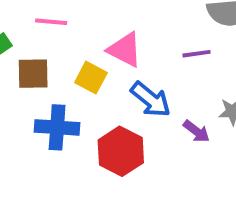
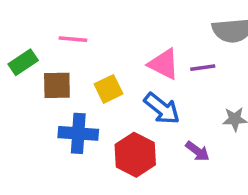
pink triangle: (125, 50) -> (164, 64), moved
yellow square: (91, 78) -> (108, 89), turned 36
purple arrow: (197, 131) -> (197, 151), moved

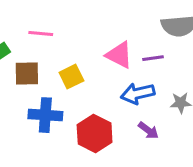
blue arrow: (162, 108) -> (138, 93), moved, turned 128

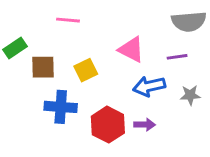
pink line: (41, 34) -> (68, 20), moved
purple line: (153, 58) -> (177, 57), moved
purple arrow: (148, 130) -> (145, 125), moved, turned -36

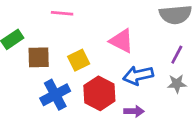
purple line: (177, 57) -> (177, 55), moved, turned -54
blue cross: (61, 107) -> (55, 95), turned -32
red hexagon: (108, 125) -> (99, 93), moved

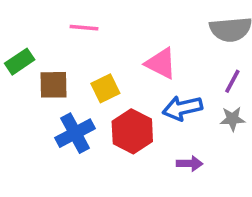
purple arrow: (134, 111) -> (190, 164), moved

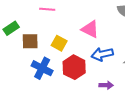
yellow square: (105, 88) -> (59, 43), turned -35
blue cross: (75, 133) -> (42, 68), turned -35

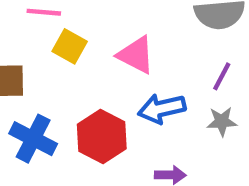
yellow square: (59, 43) -> (70, 46), moved

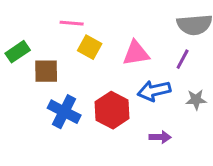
pink triangle: (136, 55) -> (136, 53), turned -36
purple line: (222, 76) -> (183, 59), moved

